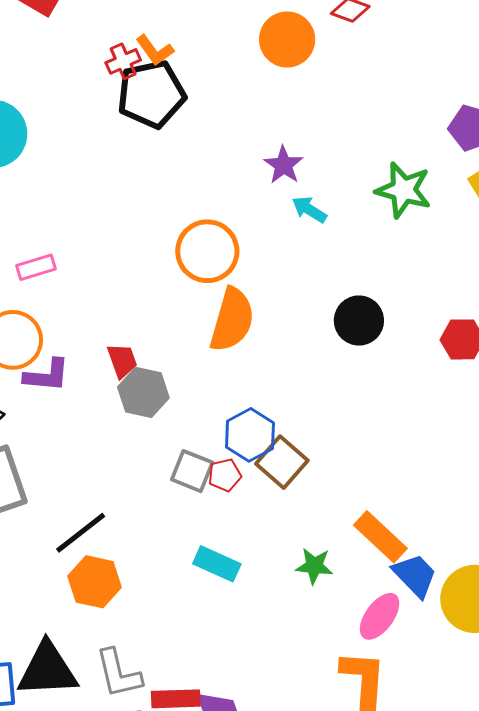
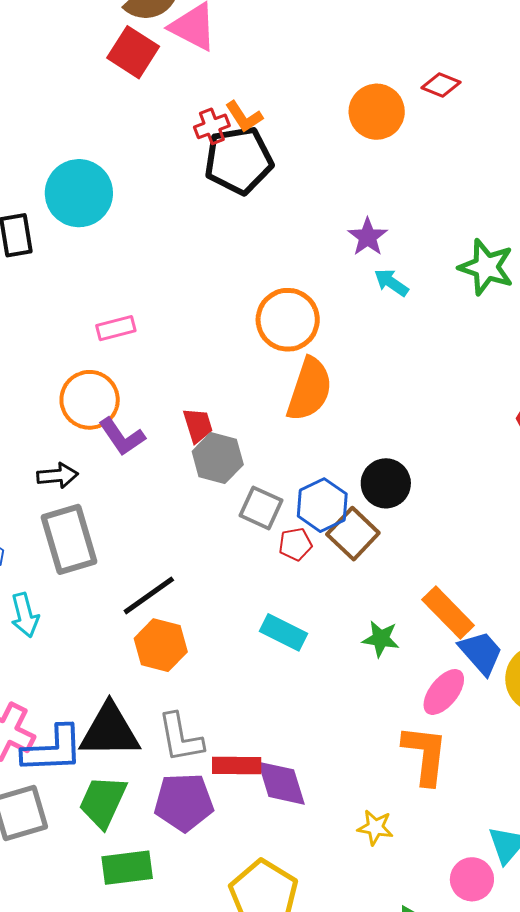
black circle: (359, 321) -> (386, 483), moved
purple L-shape: (47, 375) -> (122, 437), turned 48
gray square: (192, 471) -> (261, 508), moved

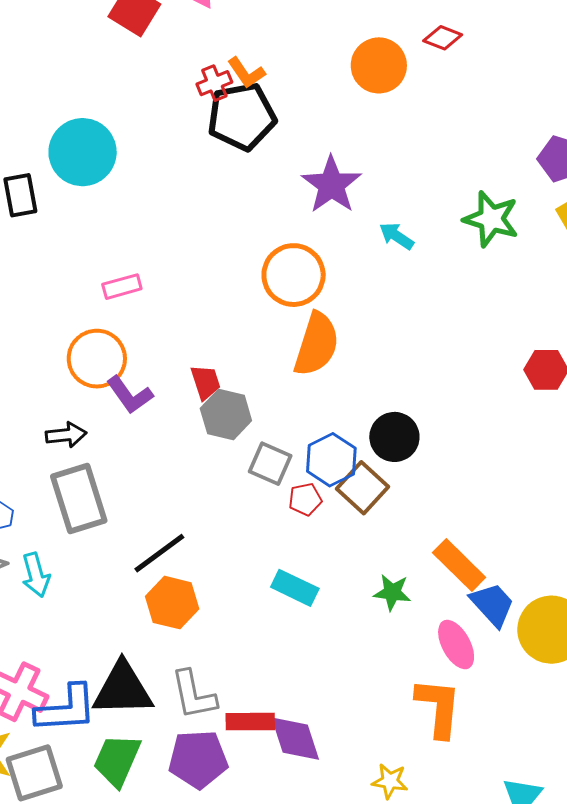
purple star: (368, 237) -> (331, 185), moved, size x1.5
pink ellipse: (444, 692) -> (456, 645), turned -66

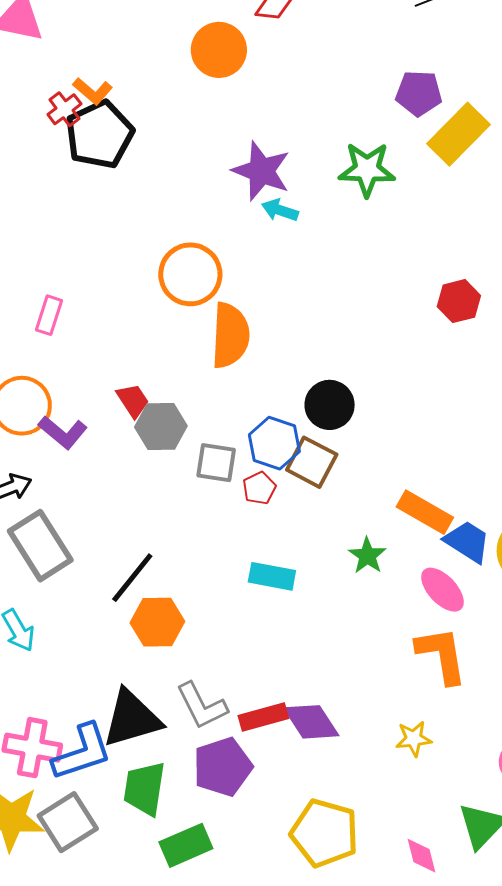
purple star: (331, 185) -> (261, 171), moved
pink rectangle: (122, 287) -> (49, 315), moved, turned -42
green star: (392, 592) -> (367, 556), turned -30

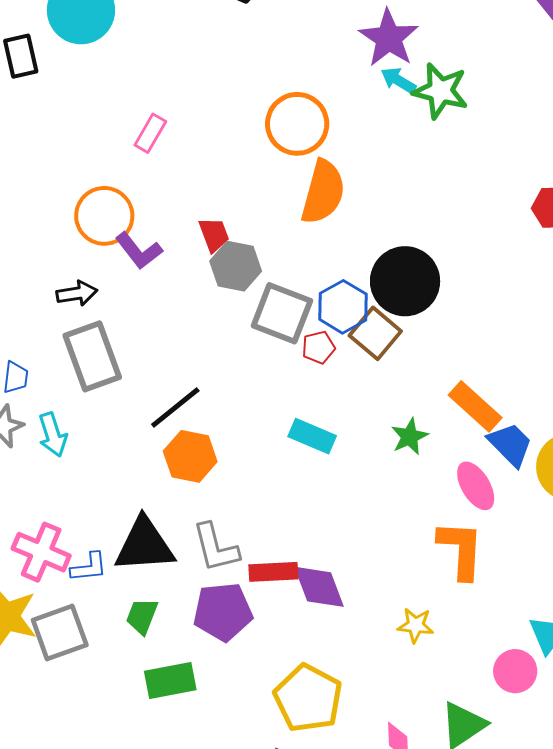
green star: (367, 169) -> (440, 91), moved
black circle: (330, 405) -> (405, 281), size x1.4
gray square: (216, 463) -> (282, 313), size x1.4
blue L-shape: (82, 752) -> (89, 567), size x0.6
green trapezoid: (145, 789) -> (142, 616), size x0.7

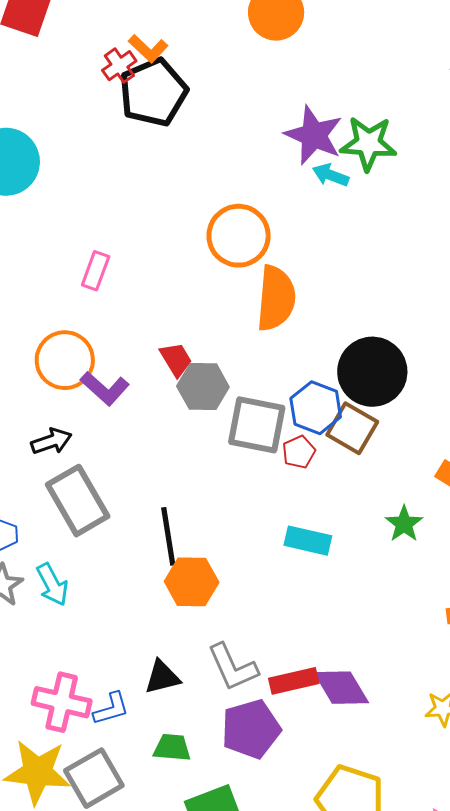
green star: (440, 91) -> (368, 143), moved
black line: (175, 408) -> (168, 536), turned -50
black triangle: (145, 545) -> (162, 677), size x0.6
green trapezoid: (142, 616) -> (172, 748), turned 84

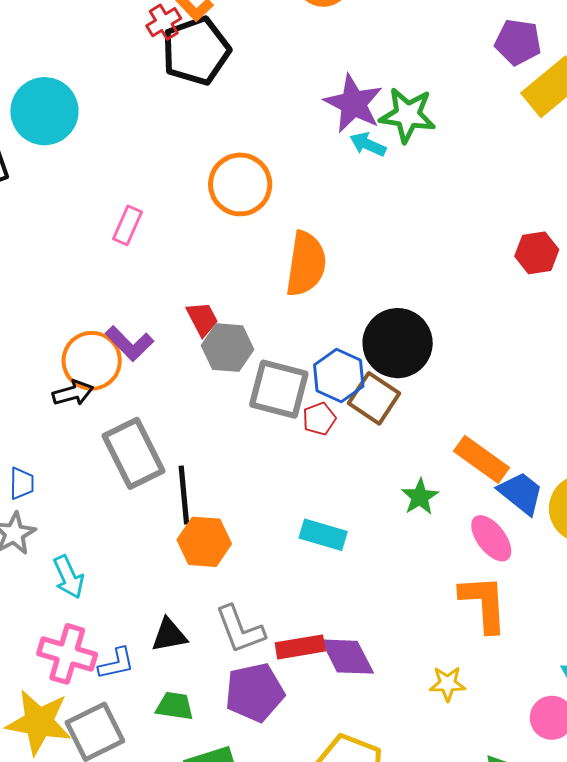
orange circle: (239, 236) -> (240, 184), moved
orange circle: (65, 360) -> (92, 361), moved
gray rectangle: (78, 501) -> (133, 453), moved
cyan rectangle: (308, 541) -> (323, 535), moved
cyan arrow: (52, 585) -> (69, 577), moved

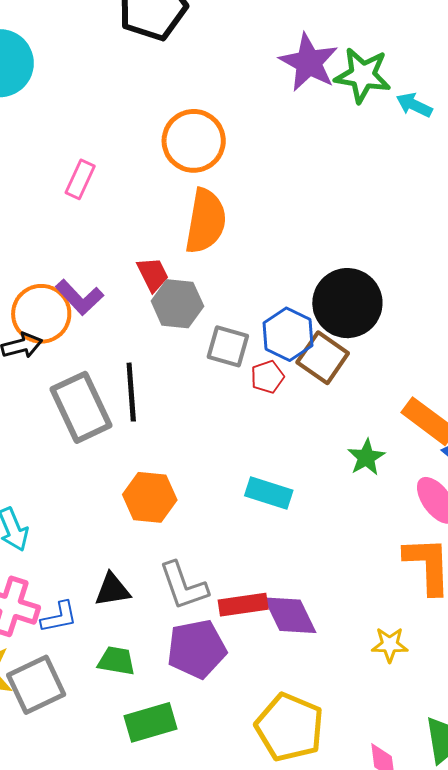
cyan arrow: (368, 144) -> (414, 105), moved
orange semicircle: (306, 264) -> (206, 221), moved
gray square: (279, 389) -> (228, 346), size x0.7
black line: (184, 495) -> (131, 392), moved

